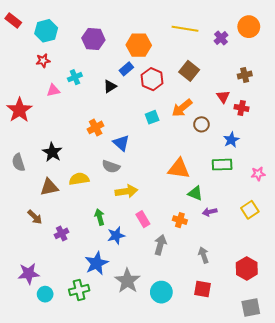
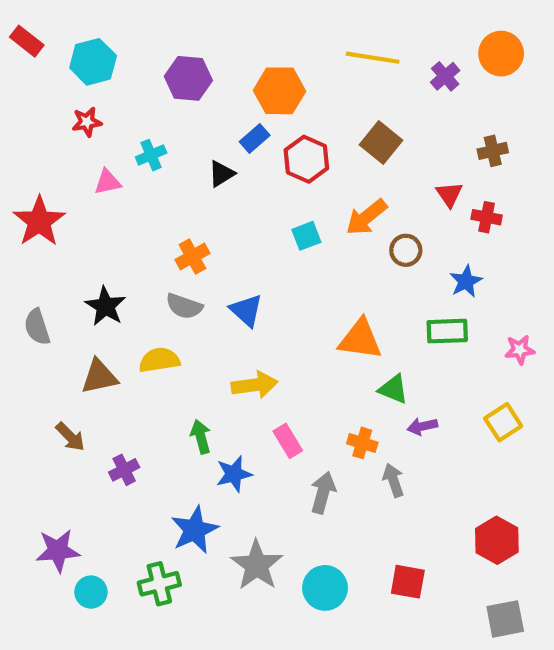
blue triangle: (121, 143) -> (246, 310), moved
gray semicircle: (111, 167) -> (184, 306), moved
gray arrow: (204, 255) -> (393, 480), moved

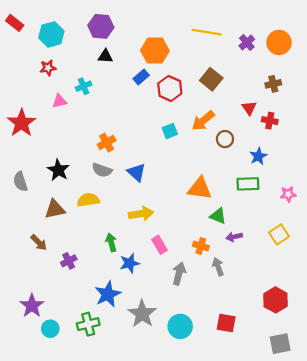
orange circle: (501, 54) -> (279, 42), moved
purple hexagon: (188, 78) -> (101, 26), moved
black triangle: (221, 174) -> (105, 56), moved, turned 35
purple star: (58, 551) -> (32, 306), turned -30

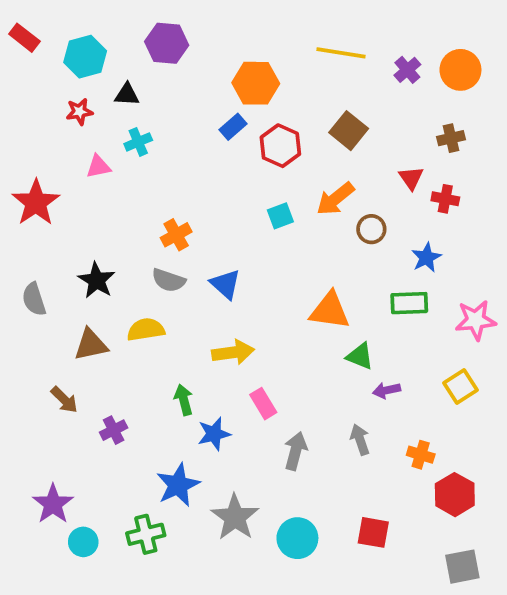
black triangle: (105, 56) -> (127, 95), moved
pink star: (288, 194) -> (476, 320), size x1.5
orange cross: (201, 246) -> (421, 455), moved

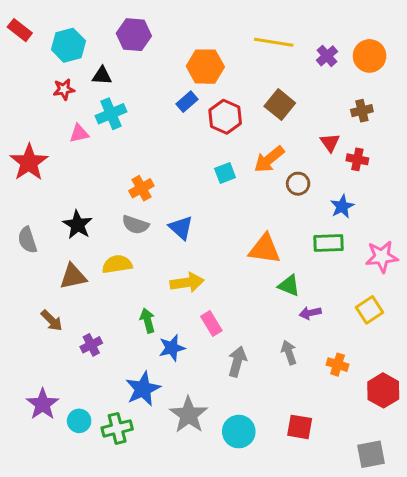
cyan cross: (138, 142) -> (111, 114), size x1.4
red hexagon: (455, 495) -> (383, 390), moved
cyan circle: (83, 542) -> (79, 421), moved

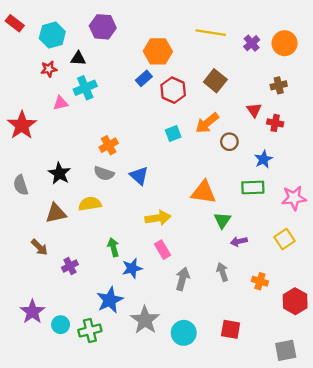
yellow arrow: (187, 282) -> (158, 218), moved
green triangle: (289, 286) -> (222, 220), turned 42

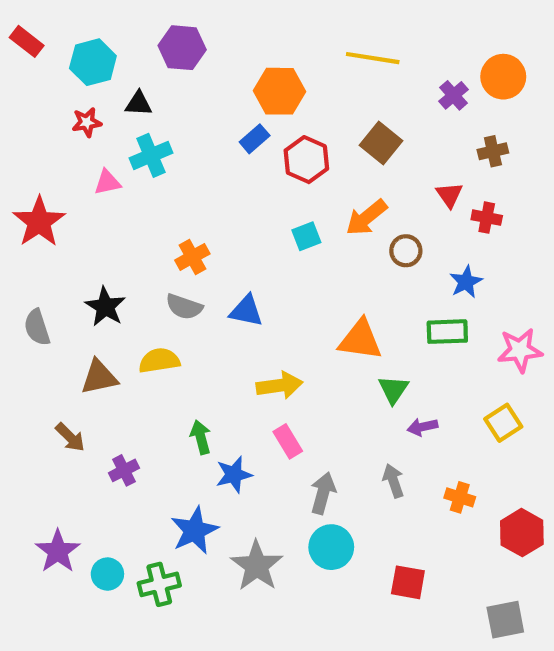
purple cross: (252, 43) -> (454, 95), moved
blue triangle: (139, 176) -> (246, 311), turned -30
cyan circle: (184, 333) -> (331, 547), moved

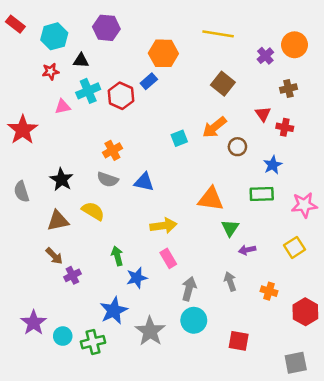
red hexagon: (306, 160) -> (121, 96), moved
yellow semicircle: (159, 361) -> (93, 211), turned 40
brown arrow: (70, 437) -> (54, 256), moved

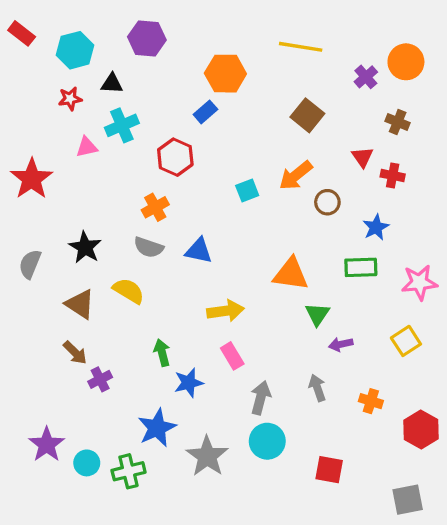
brown cross: (288, 88) -> (398, 122), turned 35
red hexagon: (121, 96) -> (175, 157), moved
gray semicircle: (21, 192) -> (30, 264), turned 40
brown triangle: (58, 221) -> (80, 304), turned 45

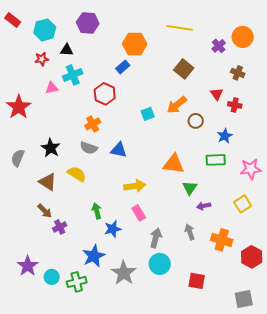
orange cross: (371, 401) -> (222, 240), size x1.5

